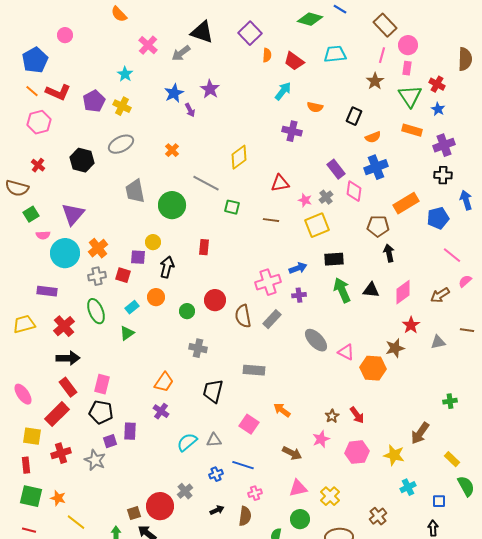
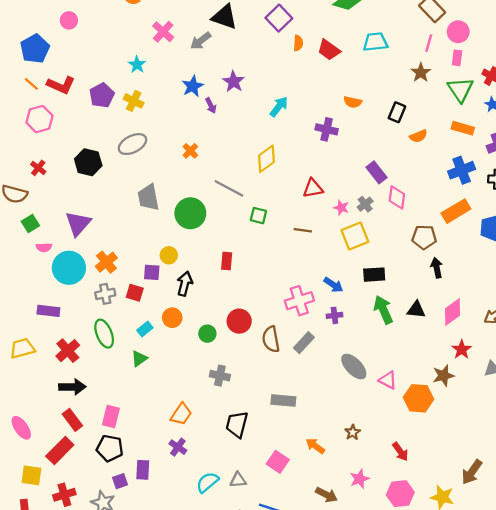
cyan arrow: (283, 91) -> (279, 107), moved
blue cross: (376, 167) -> (462, 170), moved
blue arrow: (298, 268) -> (333, 285), turned 54
brown star: (332, 416) -> (353, 432), moved

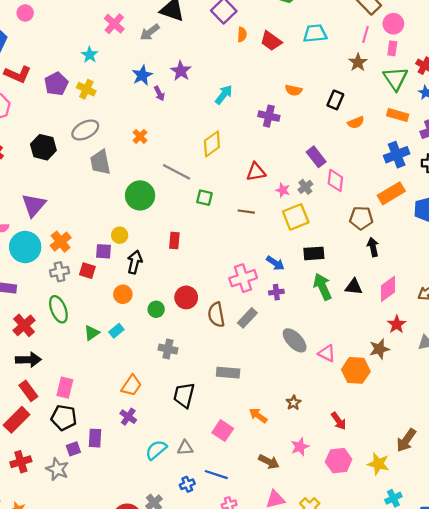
gray trapezoid: (148, 197) -> (100, 162), moved
cyan rectangle: (145, 329) -> (116, 331), moved

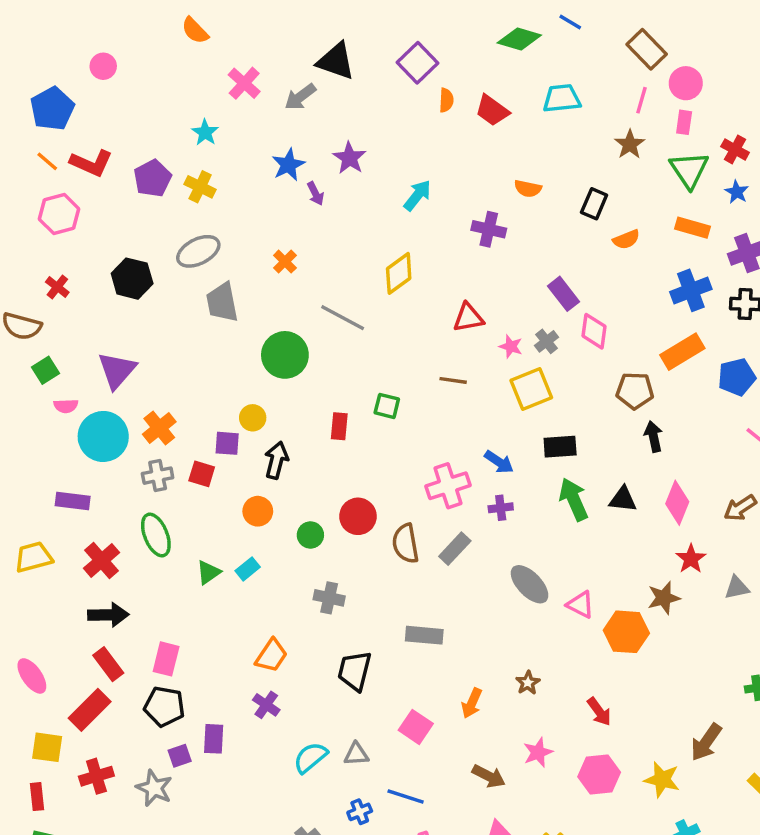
green square: (204, 198) -> (387, 406), moved
pink diamond: (388, 289) -> (677, 503), turned -32
orange arrow: (258, 416) -> (472, 703), turned -102

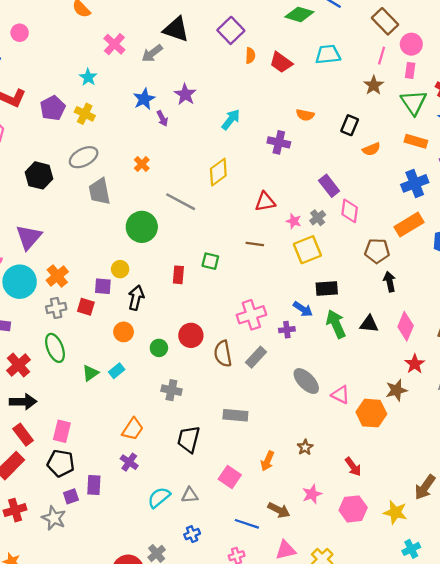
blue arrow: (499, 462) -> (303, 309), moved
blue line: (406, 797) -> (247, 524), moved

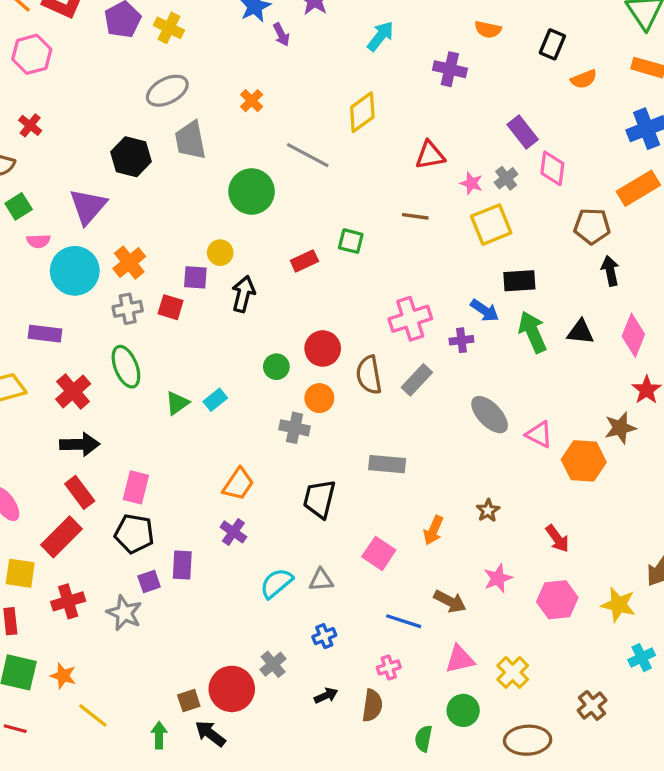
black hexagon: (39, 175) -> (131, 157), moved
red rectangle: (178, 275) -> (304, 261), turned 60
orange circle: (124, 332) -> (319, 398), moved

